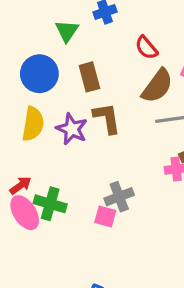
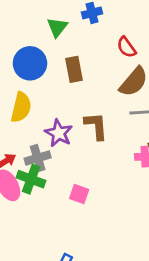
brown L-shape: (107, 118) -> (96, 126), moved
purple star: (72, 129) -> (59, 133), moved
gray cross: (119, 197) -> (38, 158), moved

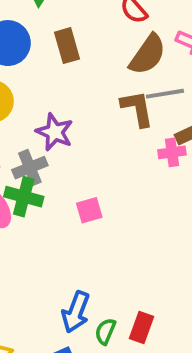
brown L-shape: (96, 126) -> (137, 108), moved
pink square: (79, 194) -> (89, 210), turned -30

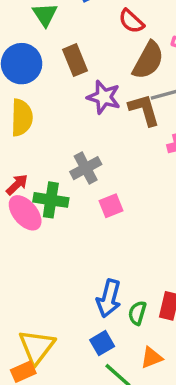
purple star: (55, 132) -> (104, 97), moved
gray cross: (30, 168) -> (86, 168), moved

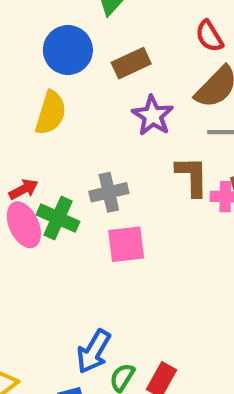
brown rectangle: (75, 60) -> (131, 63), turned 72
brown L-shape: (144, 110) -> (192, 176), moved
pink square: (111, 206) -> (126, 244), size x1.4

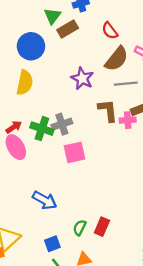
brown rectangle: (131, 63) -> (68, 29), moved
green cross: (58, 218) -> (42, 129), moved
blue arrow: (94, 351) -> (45, 200), moved, turned -85

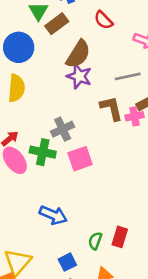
brown semicircle: (117, 59) -> (78, 54), moved
green cross: (42, 129) -> (43, 152), moved

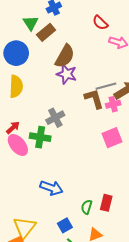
red semicircle: (103, 20) -> (100, 23), moved
gray line: (128, 76) -> (106, 86), moved
pink square: (80, 159) -> (112, 138), moved

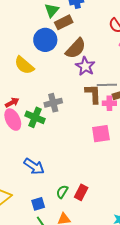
blue circle: (16, 53) -> (45, 40), moved
purple star: (67, 74) -> (85, 66), moved
yellow semicircle: (16, 86) -> (24, 65), turned 115

